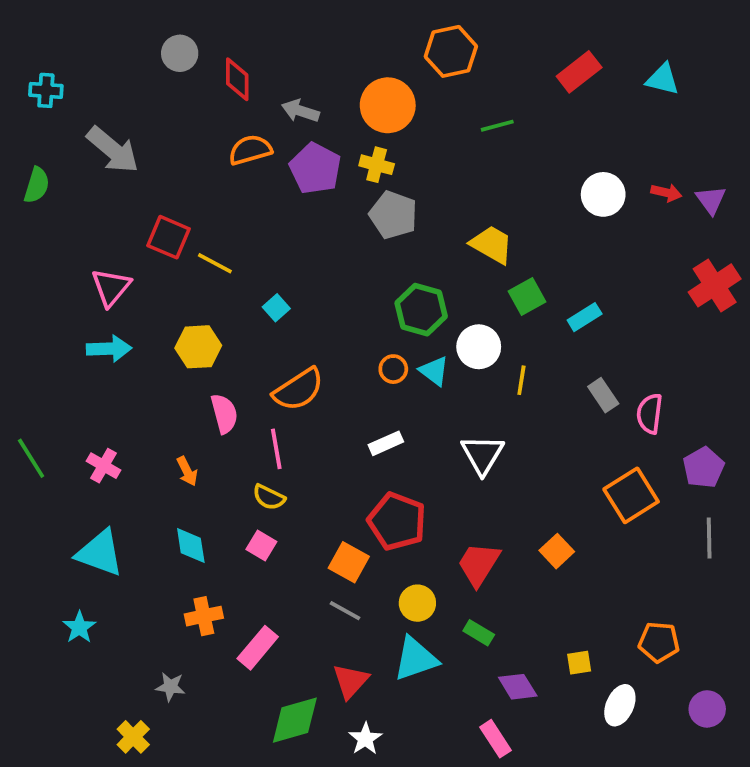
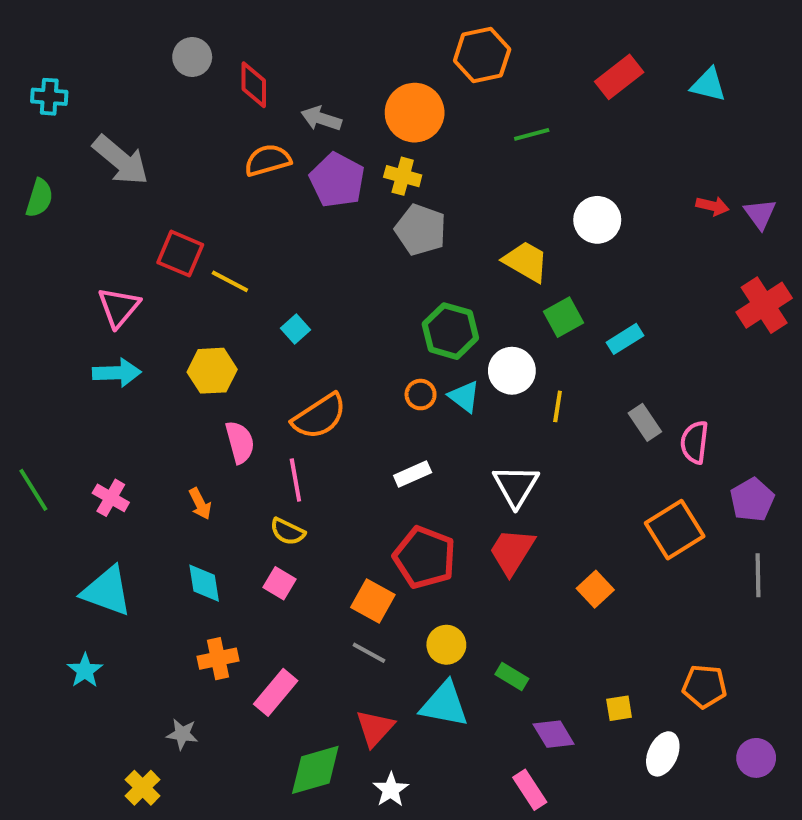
white circle: (603, 194) -> (597, 220), moved
red trapezoid: (479, 564) -> (512, 551), moved
cyan triangle: (416, 659) -> (444, 704), turned 30

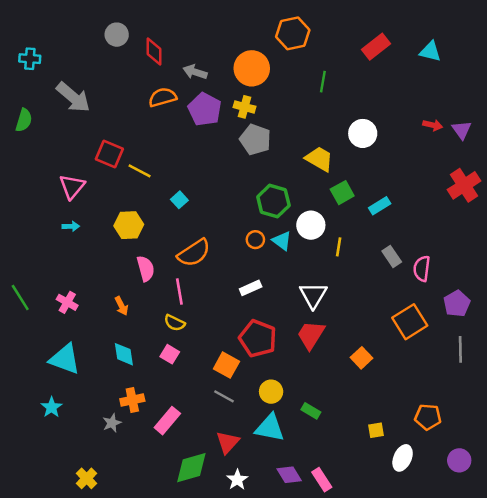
green line: (532, 134) -> (323, 82), turned -65
cyan arrow: (117, 373) -> (71, 226), size x0.6
gray star: (182, 734) -> (112, 423), moved, turned -30
purple diamond: (554, 734) -> (289, 475), moved

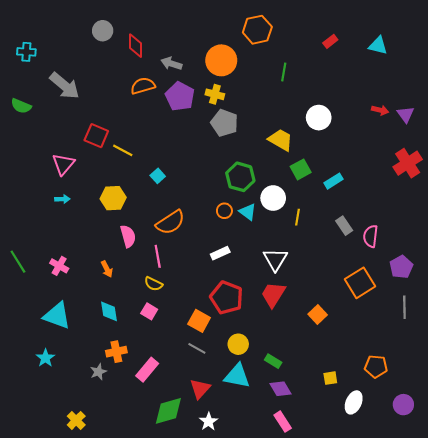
red rectangle: (376, 47) -> (330, 41), size x0.6
green semicircle: (24, 120) -> (21, 106), turned 96
purple diamond: (289, 475) -> (281, 389), moved

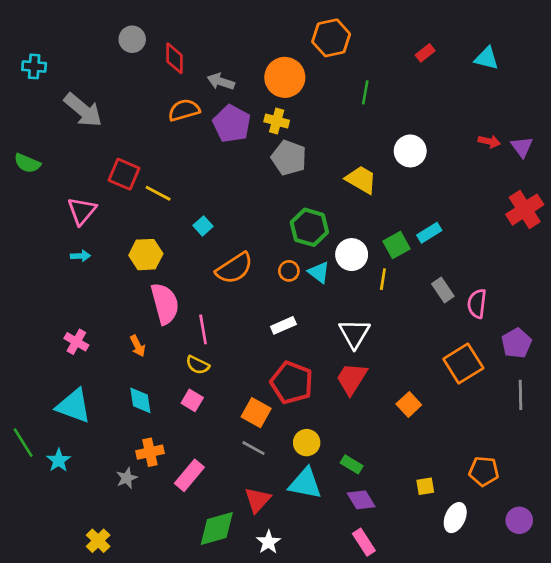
green semicircle: (21, 106) -> (27, 163), moved
green square: (301, 169) -> (397, 245), moved
orange semicircle: (170, 222) -> (234, 268), moved
pink semicircle: (128, 236) -> (165, 304), size x1.4
green line: (18, 262) -> (23, 443), moved

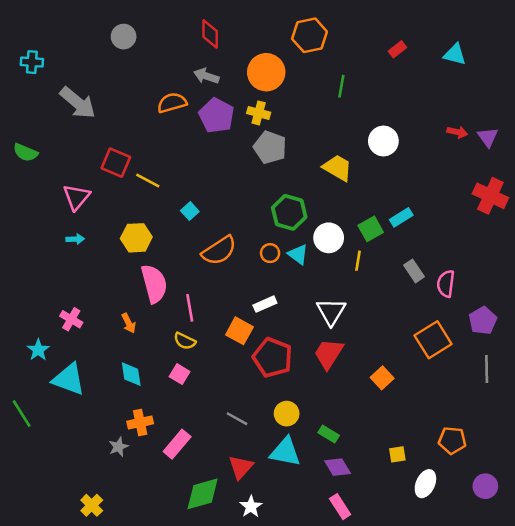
red diamond: (174, 58) -> (210, 34), moved
red cross: (525, 210) -> (490, 196), turned -32
orange square: (256, 413) -> (239, 331), moved
cyan star: (59, 460) -> (38, 350), moved

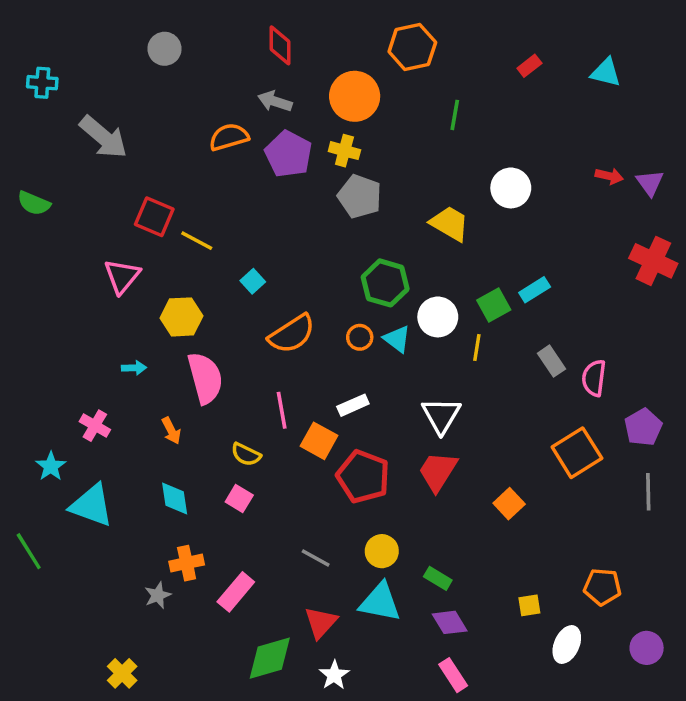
pink triangle: (76, 197) -> (122, 276), moved
cyan arrow: (75, 239) -> (134, 368), moved
pink line: (190, 308) -> (282, 410), moved

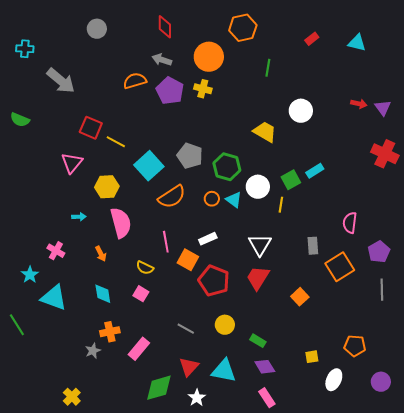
gray pentagon: (360, 196) -> (190, 156), moved
cyan square: (253, 281) -> (149, 166), size x2.0
gray rectangle: (551, 361) -> (313, 246), moved, turned 30
cyan triangle: (380, 602) -> (224, 371), moved

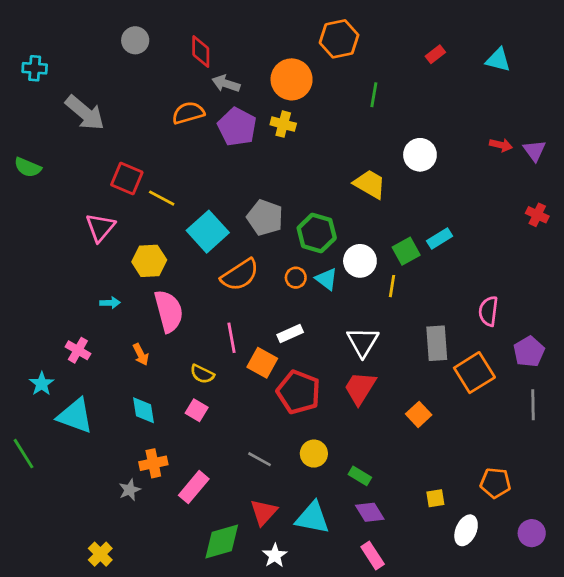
red diamond: (165, 27) -> (201, 51), moved
red cross: (385, 154) -> (537, 215), size x0.6
gray rectangle: (313, 246) -> (437, 343), size x1.4

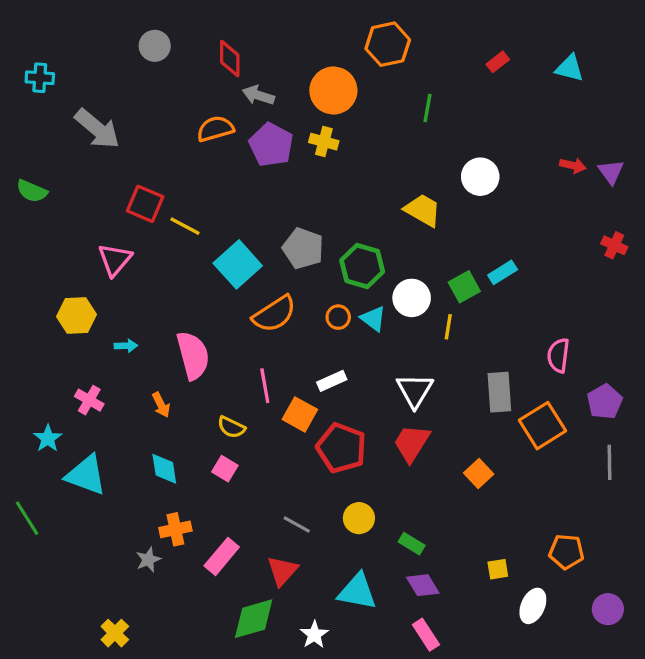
yellow hexagon: (149, 261) -> (77, 315), moved
red triangle: (264, 512) -> (282, 571), moved

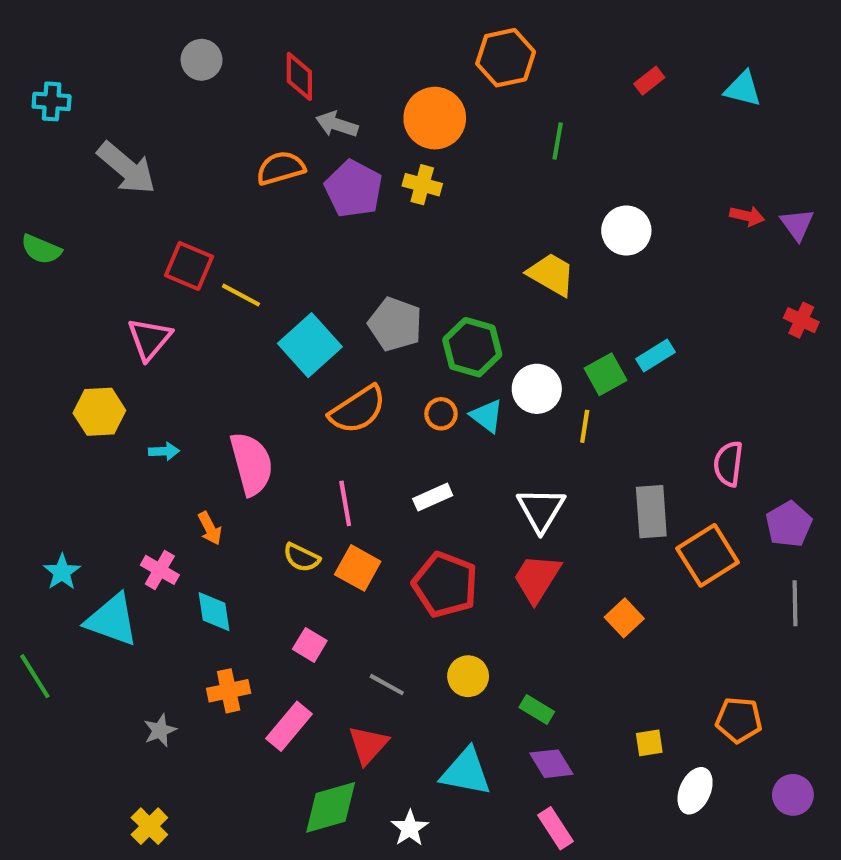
pink cross: (89, 400) -> (160, 570), moved
orange square: (300, 414) -> (358, 568), moved
pink square: (225, 469) -> (310, 645), moved
gray star: (148, 560) -> (160, 730), moved

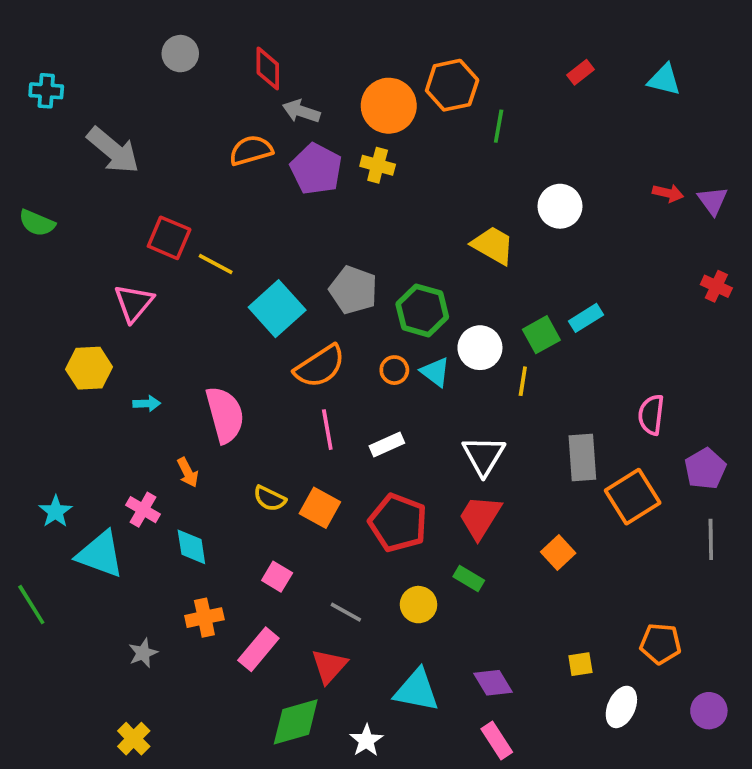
orange hexagon: (506, 58) -> (452, 85), moved
pink line: (345, 503) -> (327, 430), moved
green rectangle: (537, 710) -> (469, 579), moved

